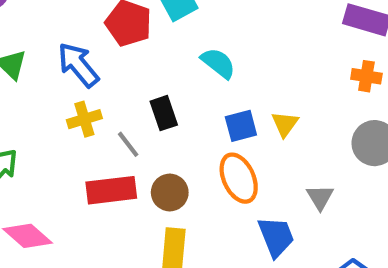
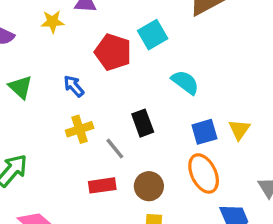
blue arrow: (78, 65) -> (74, 86), size x0.6
red rectangle: (111, 190) -> (102, 185), size x0.7

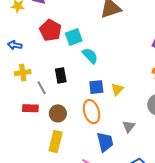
cyan square: (153, 35) -> (74, 37), moved
blue arrow: (74, 86) -> (15, 45), moved, turned -48

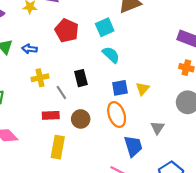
cyan square: (74, 37) -> (105, 27), moved
yellow rectangle: (56, 141) -> (58, 147), moved

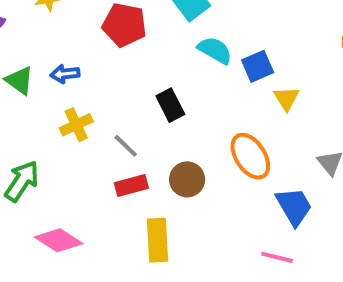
yellow cross: (40, 78) -> (76, 125), moved
blue square: (120, 88) -> (258, 66), moved
gray line: (61, 93) -> (126, 146), moved

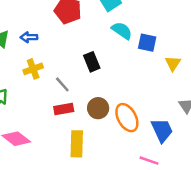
blue square: (258, 66) -> (147, 43), turned 30
yellow triangle: (286, 98) -> (173, 63), moved
orange ellipse: (250, 156) -> (127, 118), moved

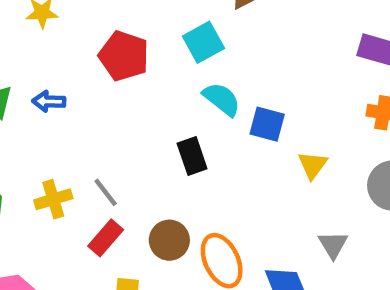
black rectangle: (92, 62) -> (192, 156), moved
yellow cross: (33, 69) -> (53, 199), moved
red rectangle: (64, 109) -> (106, 238), turned -42

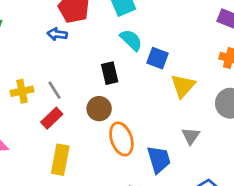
blue arrow: (49, 101) -> (57, 34), moved
yellow triangle: (313, 165) -> (183, 86), size x1.4
brown circle: (169, 240) -> (99, 109), moved

